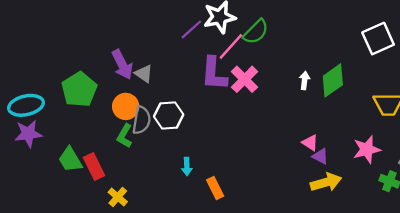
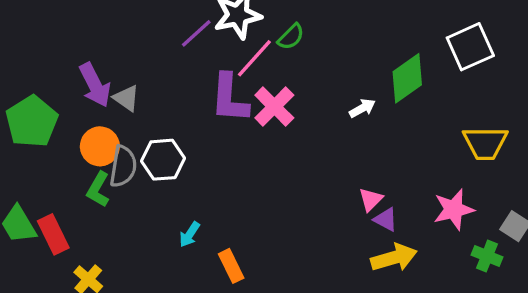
green semicircle: (256, 32) -> (291, 37), size x0.7
white arrow: (305, 80) -> (362, 108), turned 54
green diamond: (333, 80) -> (407, 78), moved
pink triangle: (310, 143) -> (371, 200), turned 42
cyan arrow: (187, 166) -> (190, 234), turned 36

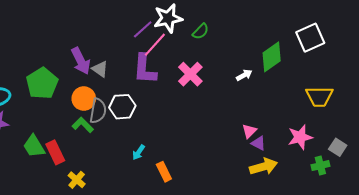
pink line: (254, 58) -> (155, 45), moved
purple L-shape: (229, 98) -> (145, 69), moved
green L-shape: (98, 190) -> (83, 125), turned 105
green cross: (487, 256) -> (320, 166), turned -36

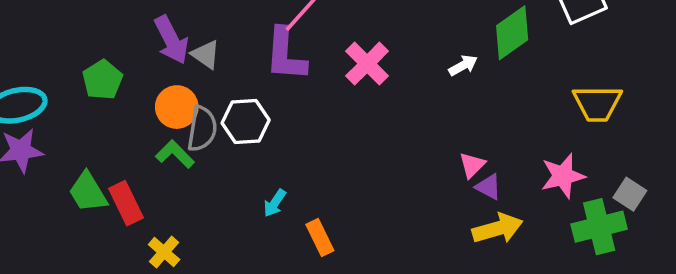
green pentagon: (42, 83) -> (102, 80), size x0.7
green cross: (320, 166) -> (599, 227), size x1.6

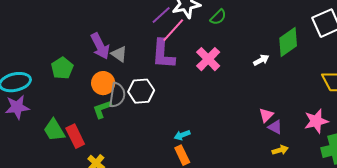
green L-shape: (175, 154) -> (102, 109), turned -65
cyan arrow: (275, 203) -> (182, 135), moved, turned 35
yellow arrow: (498, 228) -> (280, 150), size x0.6

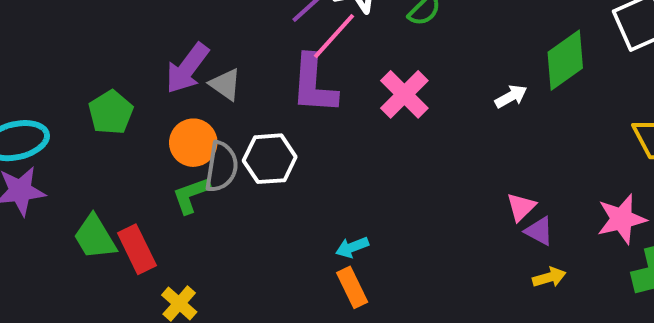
purple arrow: (100, 46) -> (187, 68), turned 64

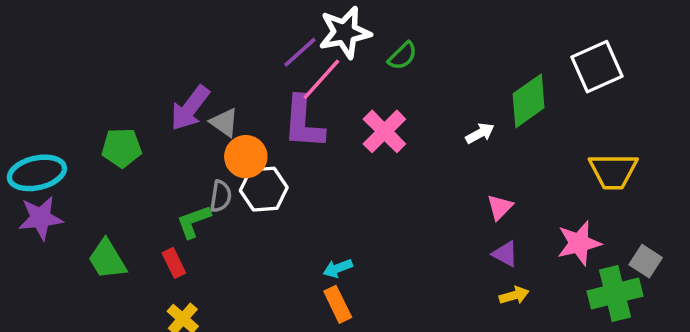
green pentagon: (111, 112) -> (122, 148), turned 30
orange circle: (193, 143) -> (246, 157), moved
gray semicircle: (221, 167) -> (221, 196), size x0.7
pink triangle: (521, 207) -> (500, 207), moved
red rectangle: (137, 249) -> (174, 263), moved, size x0.7

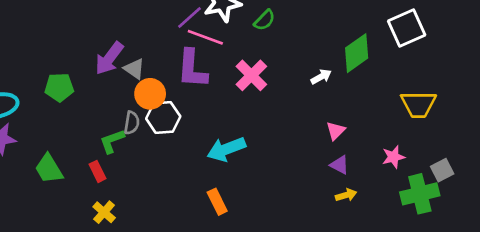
pink line: (321, 79) -> (205, 37), turned 68
pink star: (579, 243) -> (393, 157), size x0.7
gray square: (646, 261) -> (442, 170), turned 30
cyan arrow: (338, 268) -> (226, 149), moved, size x1.8

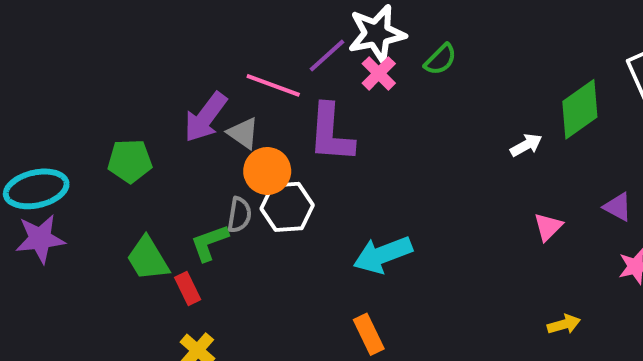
pink line: (205, 37) -> (273, 85), moved
pink cross: (251, 75) -> (379, 73), moved, size x0.7
purple triangle: (340, 165) -> (618, 207), moved
green trapezoid: (49, 169) -> (148, 259), moved

